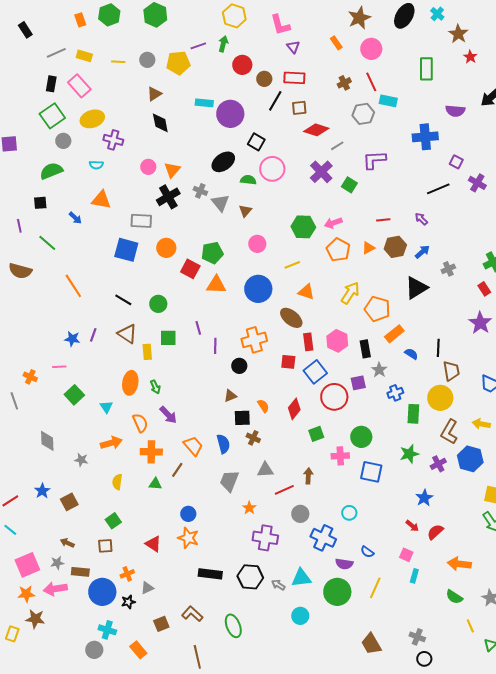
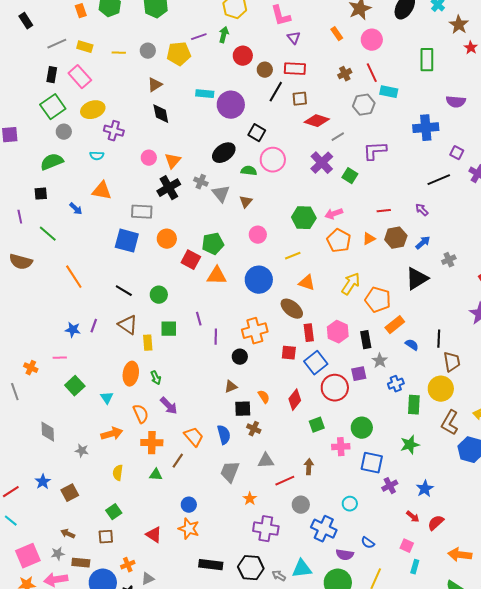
purple cross: (438, 464) -> (390, 486), moved

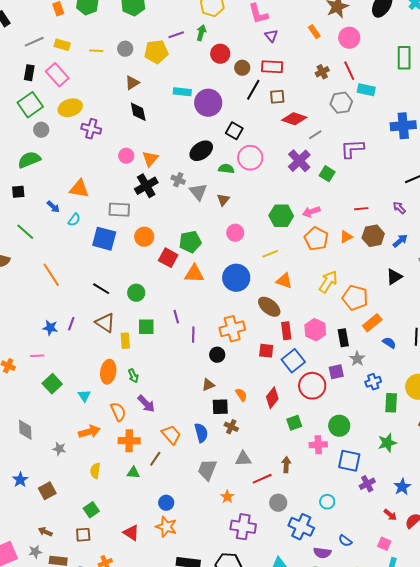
cyan semicircle: (97, 156) -> (74, 220), moved, turned -56
black triangle: (417, 279) -> (394, 277), size x0.7

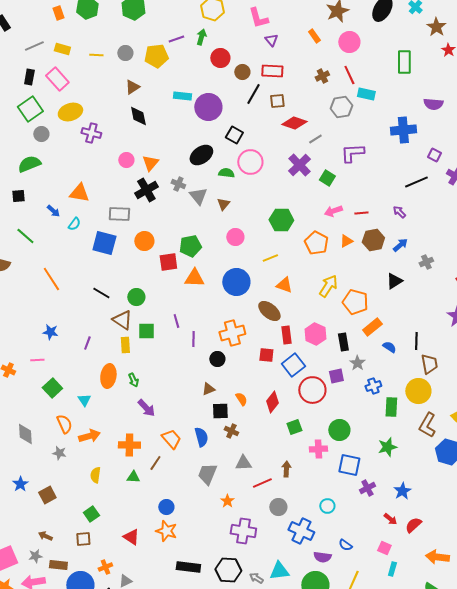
pink arrow: (311, 212) -> (333, 211), moved
red square: (168, 258) -> (168, 262), turned -36
brown triangle: (105, 323) -> (122, 320), moved
purple line: (71, 324) -> (87, 343), moved
orange semicircle: (118, 412) -> (64, 424), moved

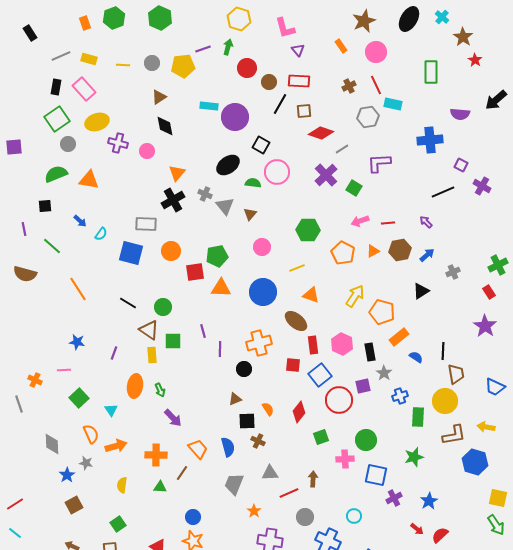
pink circle: (126, 160) -> (147, 151), moved
orange triangle: (79, 193) -> (89, 180), moved
brown L-shape: (427, 425) -> (454, 435), turned -130
blue star: (20, 484) -> (67, 475), moved

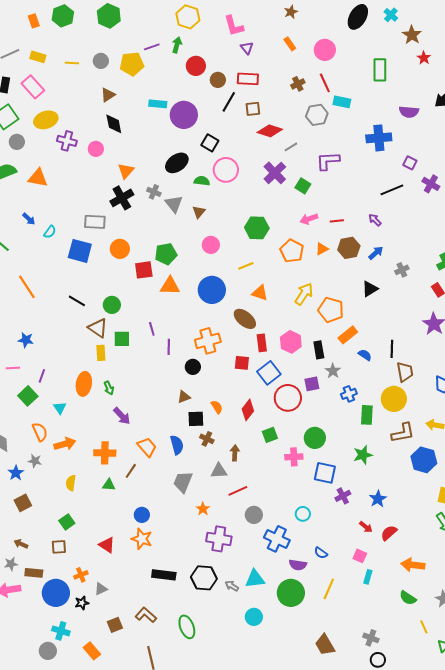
brown star: (364, 21) -> (291, 12), moved, size x0.6
purple line: (114, 353) -> (42, 376), moved
brown arrow: (313, 479) -> (235, 453), moved

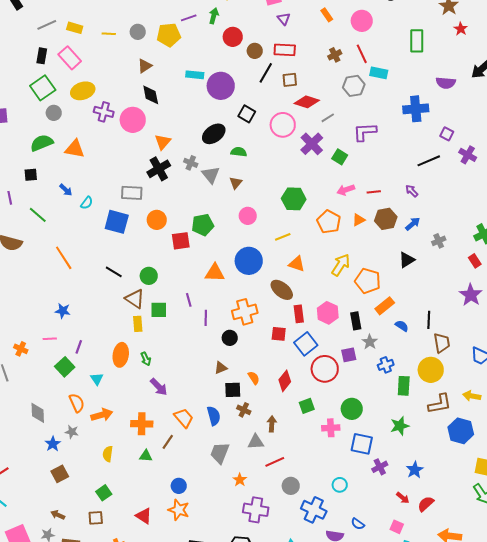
pink circle: (96, 149) -> (133, 120), size x1.6
pink circle: (226, 170) -> (283, 125), moved
orange triangle: (170, 286) -> (215, 273), moved

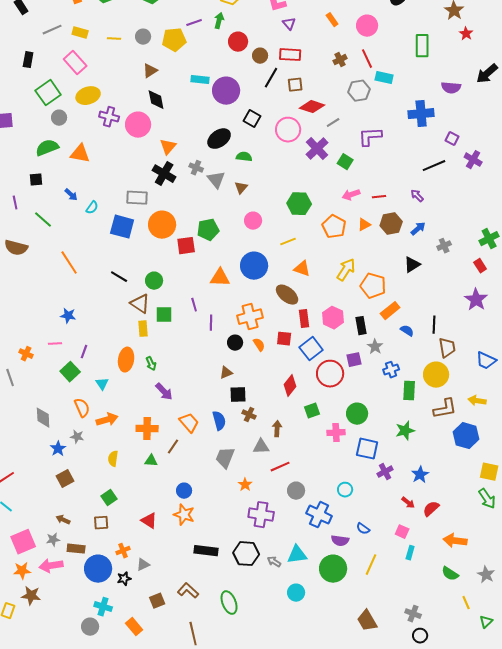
black rectangle: (42, 56) -> (28, 60), moved
black cross: (159, 169) -> (164, 174), turned -30
orange circle: (157, 220) -> (162, 225), size x1.4
orange semicircle: (254, 378) -> (259, 345), moved

